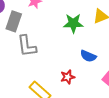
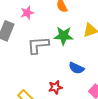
gray L-shape: (27, 46) -> (38, 45), moved, turned 90

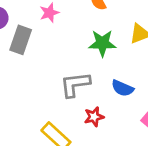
gray L-shape: (38, 45) -> (75, 84), moved

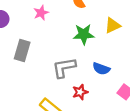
gray rectangle: (21, 40) -> (22, 50), moved

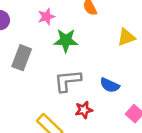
green star: (84, 34) -> (66, 40), moved

